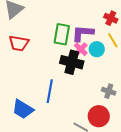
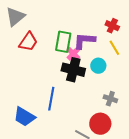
red trapezoid: (19, 43) -> (28, 42), moved, turned -65
pink cross: (81, 49) -> (73, 54), moved
cyan circle: (97, 49) -> (98, 66), moved

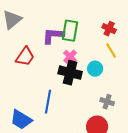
purple L-shape: (84, 41) -> (53, 36), moved
red trapezoid: (28, 42) -> (25, 57), moved
green rectangle: (63, 42) -> (70, 31), moved

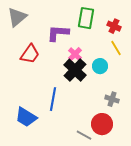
green rectangle: (70, 31) -> (86, 18), moved
black cross: (70, 73) -> (75, 70), turned 30

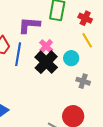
blue line: (53, 99) -> (18, 54), moved
gray cross: (112, 99) -> (83, 81), moved

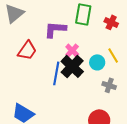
yellow line: (87, 40) -> (113, 55), moved
blue line: (18, 54) -> (56, 73), moved

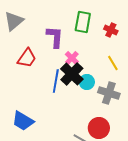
purple L-shape: (55, 29) -> (55, 37), turned 90
cyan circle: (97, 62) -> (87, 82), moved
gray cross: (109, 85) -> (109, 93), size x1.5

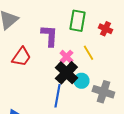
yellow line: (113, 63) -> (88, 53), moved
blue line: (56, 81) -> (57, 96), moved

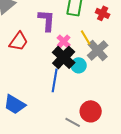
gray cross: (103, 92) -> (98, 50), moved, turned 30

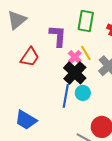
yellow line: (86, 37) -> (86, 53), moved
cyan circle: (79, 65) -> (83, 93), moved

